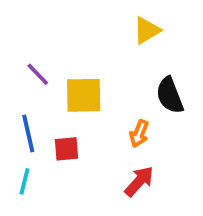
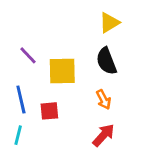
black semicircle: (170, 95) -> (106, 61), moved
orange arrow: (139, 134) -> (104, 100), turned -48

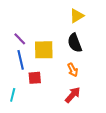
blue line: (21, 100) -> (21, 60), moved

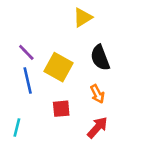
yellow triangle: (77, 16) -> (83, 17), moved
yellow square: (44, 50) -> (58, 67), turned 30
red square: (35, 78) -> (61, 109), moved

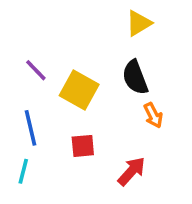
yellow triangle: (83, 17) -> (139, 23), moved
blue line: (28, 81) -> (30, 128), moved
orange arrow: (97, 94) -> (153, 115), moved

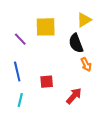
yellow triangle: (139, 23) -> (84, 20), moved
yellow square: (79, 90) -> (46, 27), moved, turned -30
cyan line: (23, 171) -> (20, 100), moved

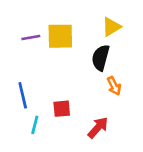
purple line: (20, 39) -> (31, 38), moved, turned -56
black semicircle: (76, 43) -> (101, 58), turned 36
cyan line: (20, 100) -> (35, 125), moved

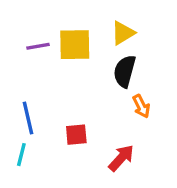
yellow triangle: (111, 27) -> (123, 33), moved
cyan line: (35, 125) -> (21, 155), moved

